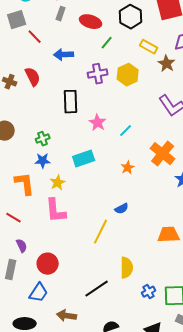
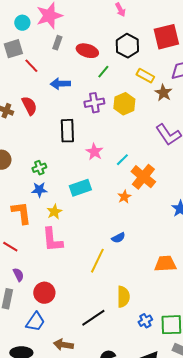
orange cross: (163, 154) -> (143, 177), moved

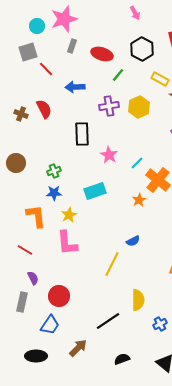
brown arrow: (63, 345) -> (78, 348), turned 126

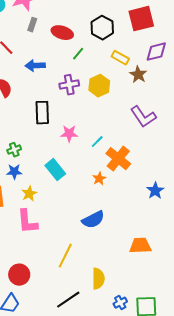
pink star: (109, 155) -> (69, 134), turned -30
cyan rectangle: (95, 191) -> (55, 170), turned 70
blue semicircle: (133, 241) -> (93, 220), size x1.6
yellow line: (112, 264) -> (65, 256), moved

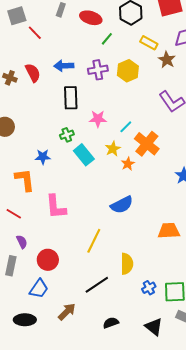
blue arrow: (35, 66) -> (64, 66), moved
green cross: (14, 150) -> (67, 135), moved
yellow star: (29, 194) -> (113, 149), moved

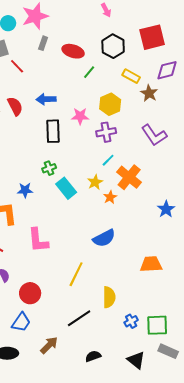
purple cross: (98, 70) -> (106, 132), moved
pink star: (98, 119) -> (80, 116), moved

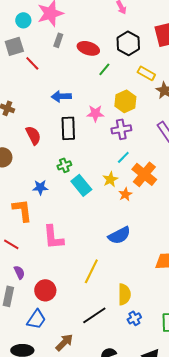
red semicircle: (15, 106) -> (33, 135), moved
blue cross: (131, 321) -> (134, 318), moved

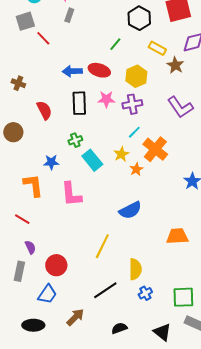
red ellipse: (88, 48) -> (99, 70), moved
pink star: (95, 113) -> (106, 99), moved
pink L-shape: (53, 237) -> (71, 194), moved

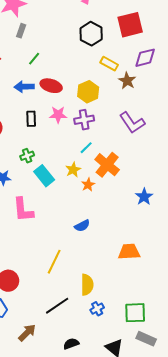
green line: (115, 44) -> (34, 59), moved
black rectangle: (79, 103) -> (31, 119), size x0.7
blue semicircle: (130, 210) -> (82, 226), size x0.7

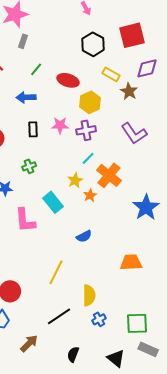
red ellipse: (51, 86) -> (68, 80), moved
cyan rectangle: (44, 176) -> (53, 202), moved
blue star: (144, 197) -> (146, 207), size x1.5
black semicircle: (71, 344) -> (73, 354), turned -49

